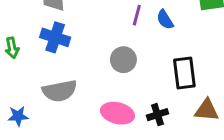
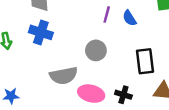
gray semicircle: (60, 91) -> (64, 76), moved
black cross: (158, 115) -> (123, 95), turned 35

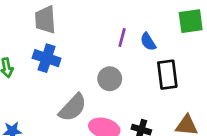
black rectangle: (145, 61) -> (167, 75), moved
gray semicircle: (64, 76) -> (73, 108), turned -36

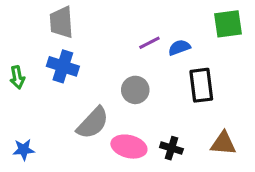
purple line: (122, 38) -> (149, 43), turned 48
blue semicircle: (148, 42) -> (179, 47), turned 102

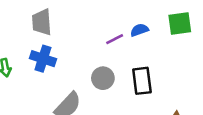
blue semicircle: (179, 47) -> (139, 30), moved
black rectangle: (201, 85) -> (142, 81), moved

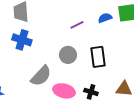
blue semicircle: (139, 30) -> (105, 18), moved

